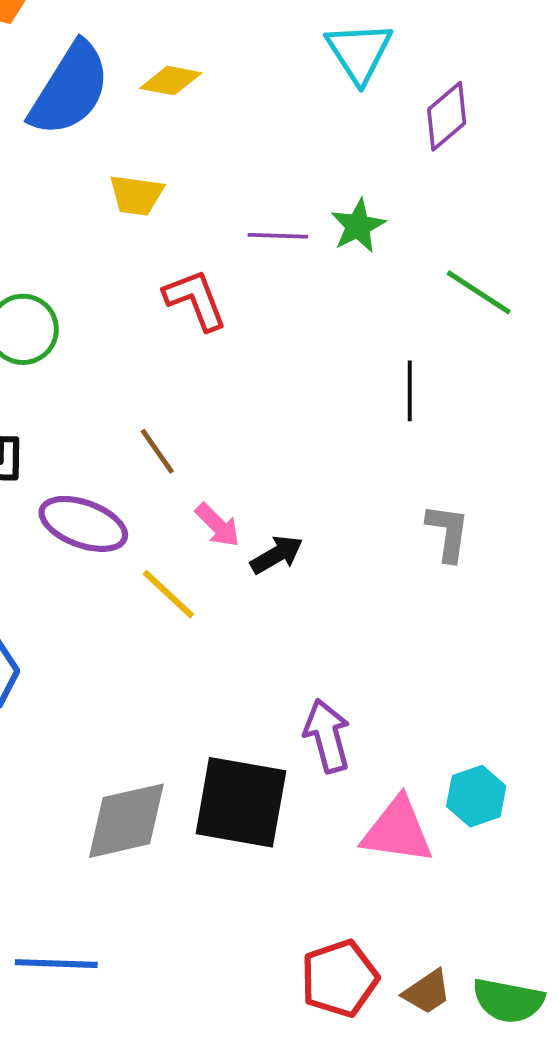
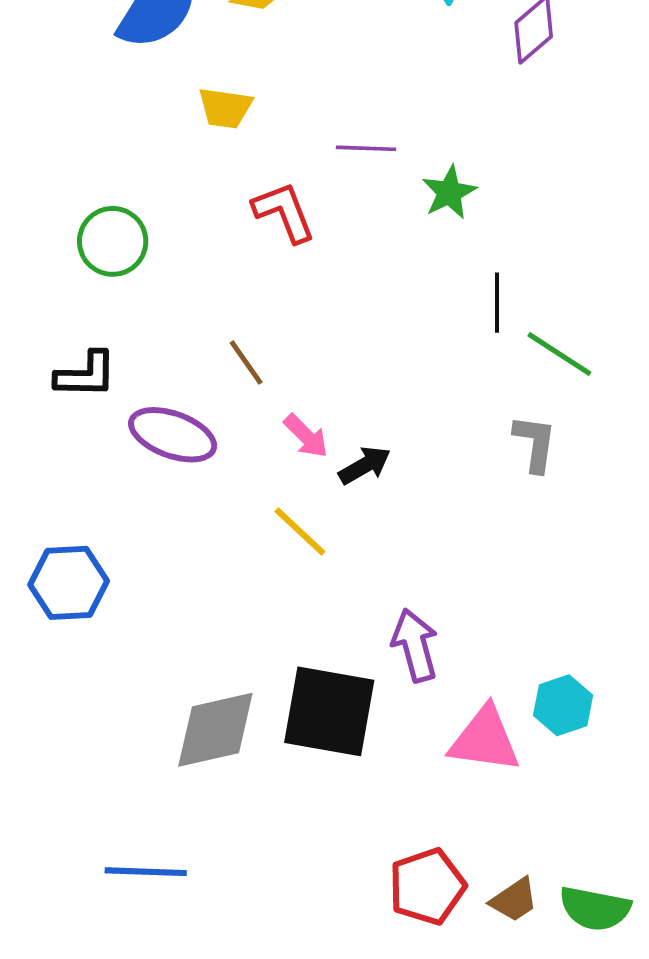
green star: (358, 226) -> (449, 192), moved
green line: (479, 292) -> (559, 354), moved
yellow line: (168, 594) -> (300, 531), moved

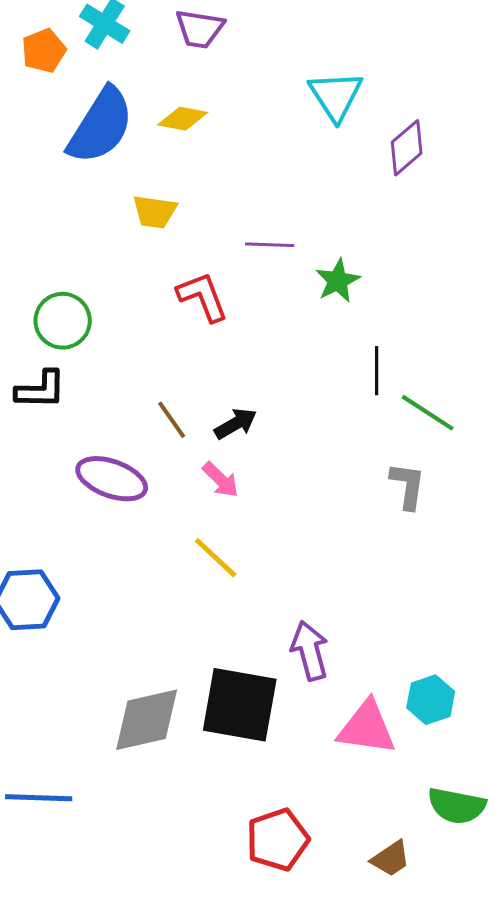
black L-shape: (86, 375) -> (41, 390), moved
black arrow: (365, 465) -> (236, 424), moved
blue line: (146, 872) -> (39, 798), moved
red pentagon: (427, 886) -> (278, 840), moved
green semicircle: (595, 908) -> (457, 806), moved

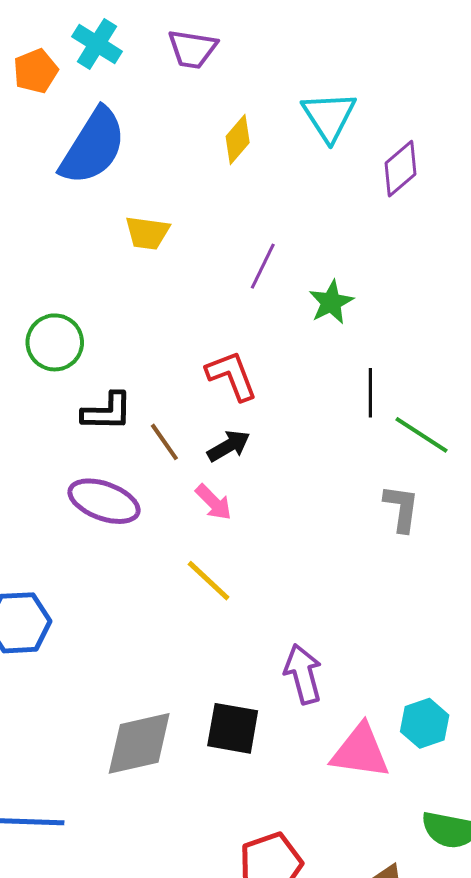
yellow diamond: (183, 119) -> (238, 139), moved, turned -60
purple line: (270, 245) -> (263, 266), turned -66
red L-shape: (203, 297) -> (232, 376), moved
black L-shape: (41, 390) -> (107, 412), moved
black square: (240, 705) -> (233, 728), size x0.7

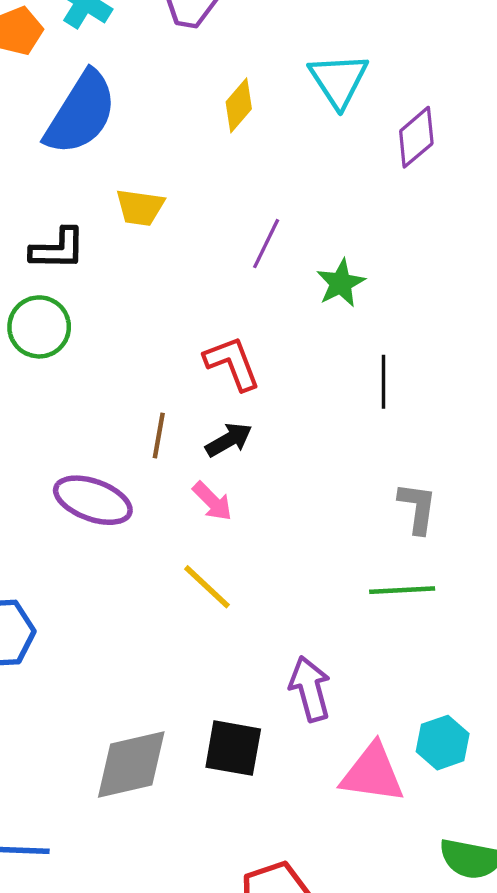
black L-shape: (107, 412) -> (58, 249), moved
green line: (422, 435) -> (402, 590), moved, turned -36
brown line: (164, 442) -> (159, 435), turned 45

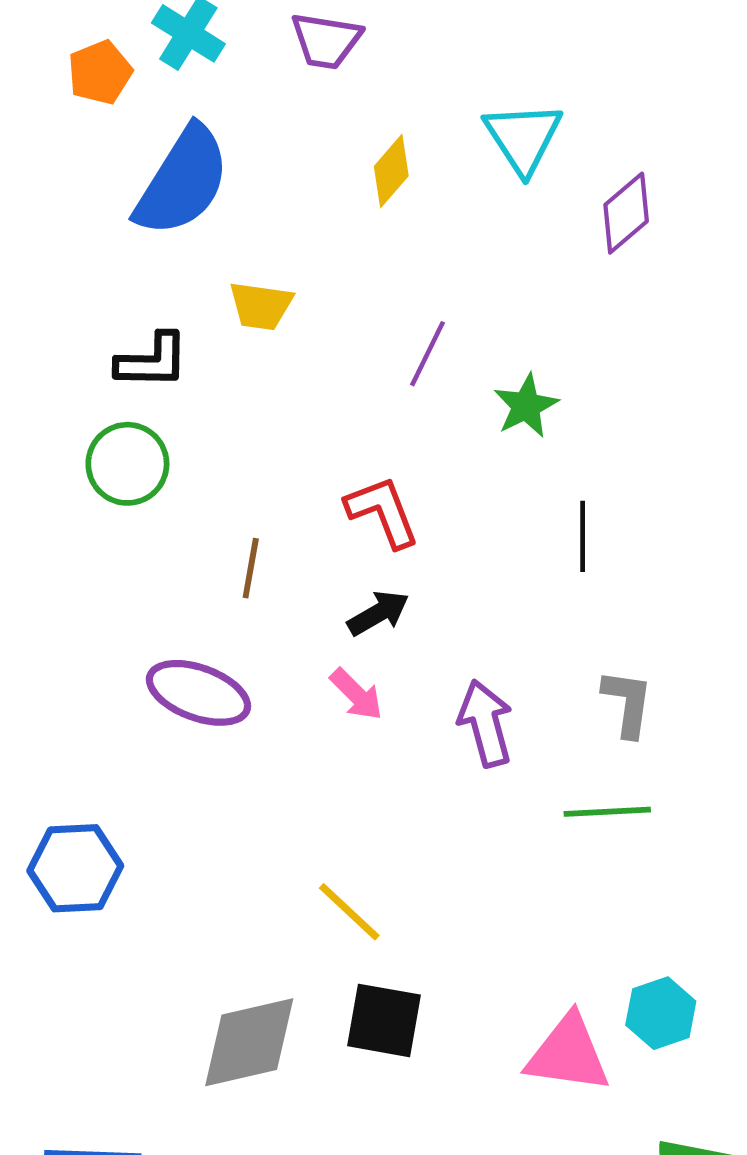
brown line: (159, 435) -> (251, 568), moved
yellow line: (207, 587) -> (349, 912), moved
purple arrow: (310, 689) -> (485, 723), moved

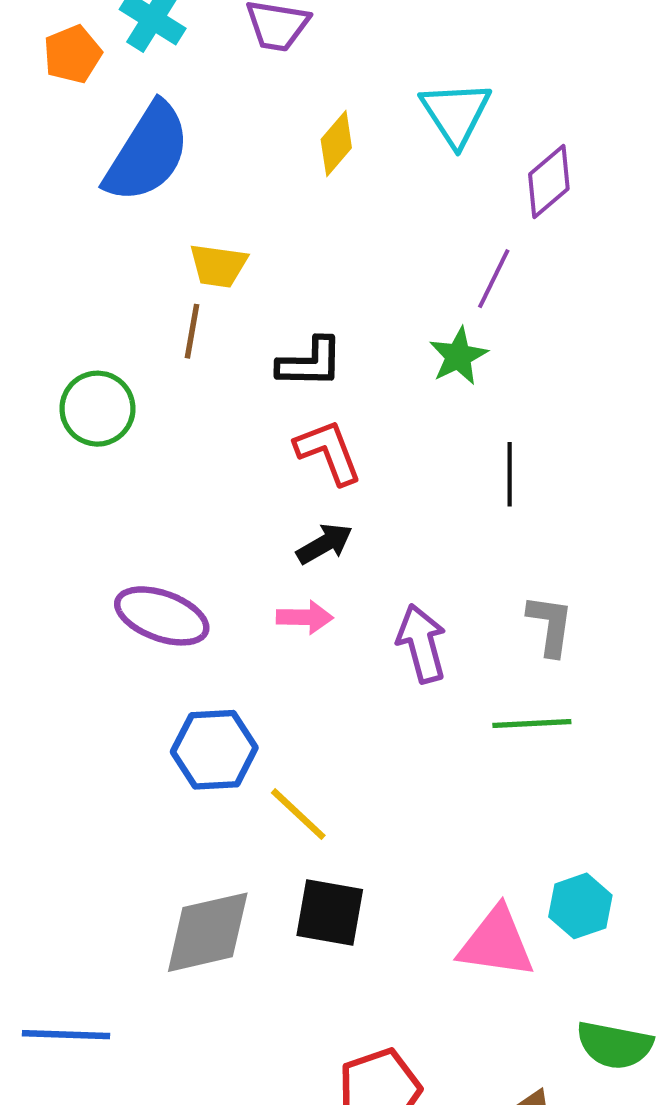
purple line: (427, 354) -> (494, 279), moved
black L-shape: (152, 361) -> (310, 363), moved
brown line: (251, 568) -> (192, 331), moved
pink arrow: (356, 694) -> (305, 617), turned -44
blue hexagon: (75, 868) -> (214, 750), moved

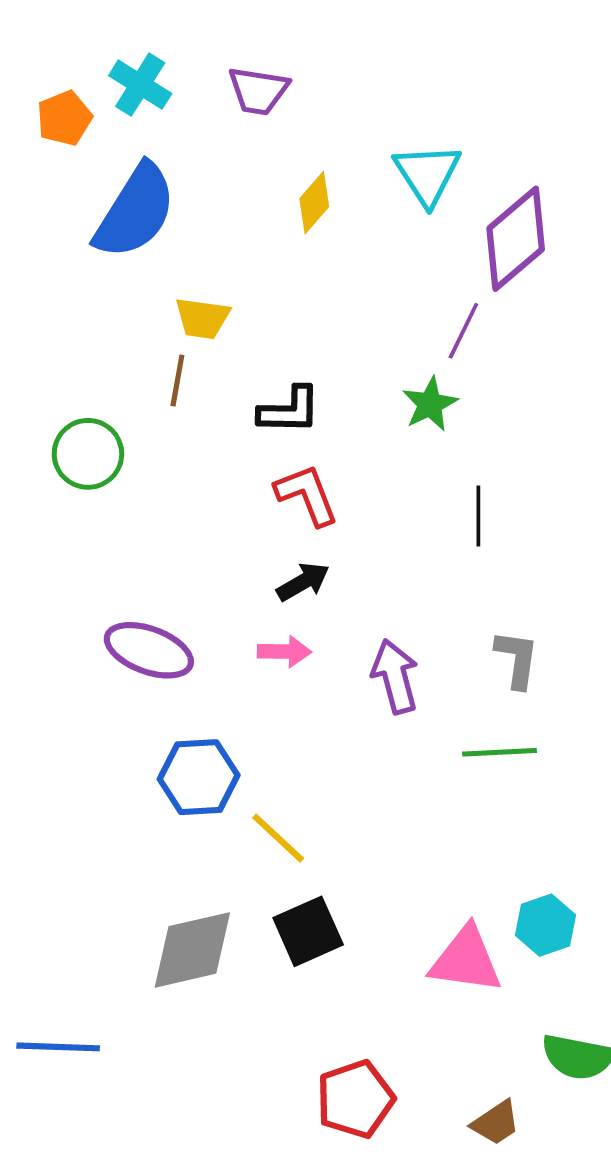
purple diamond: (549, 182) -> (516, 239), size x1.5
black square: (330, 913) -> (308, 931), turned -34

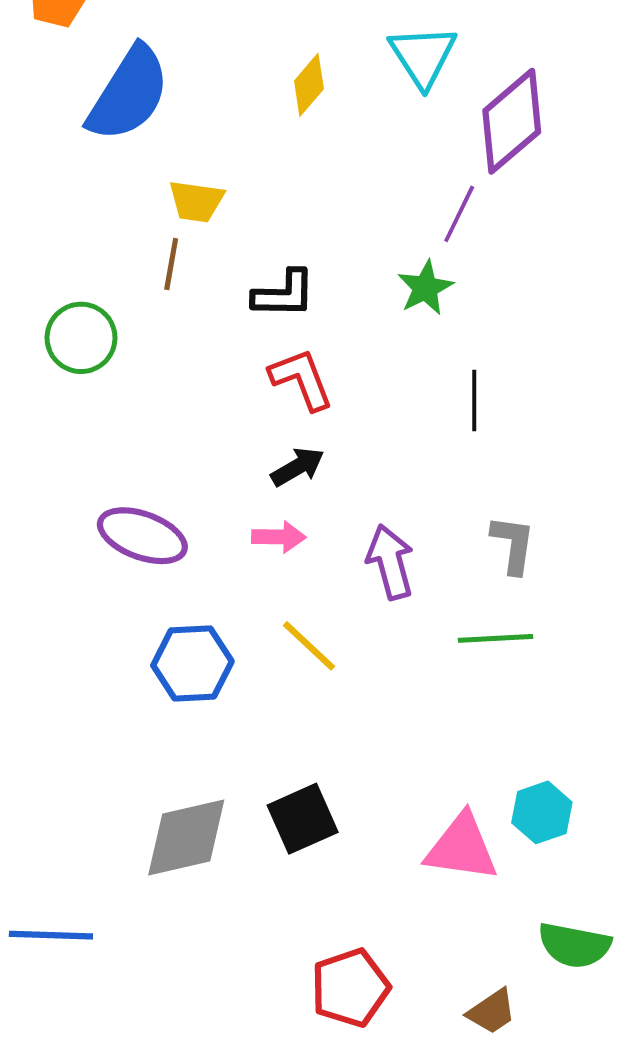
yellow line: (278, 838) -> (309, 646), moved

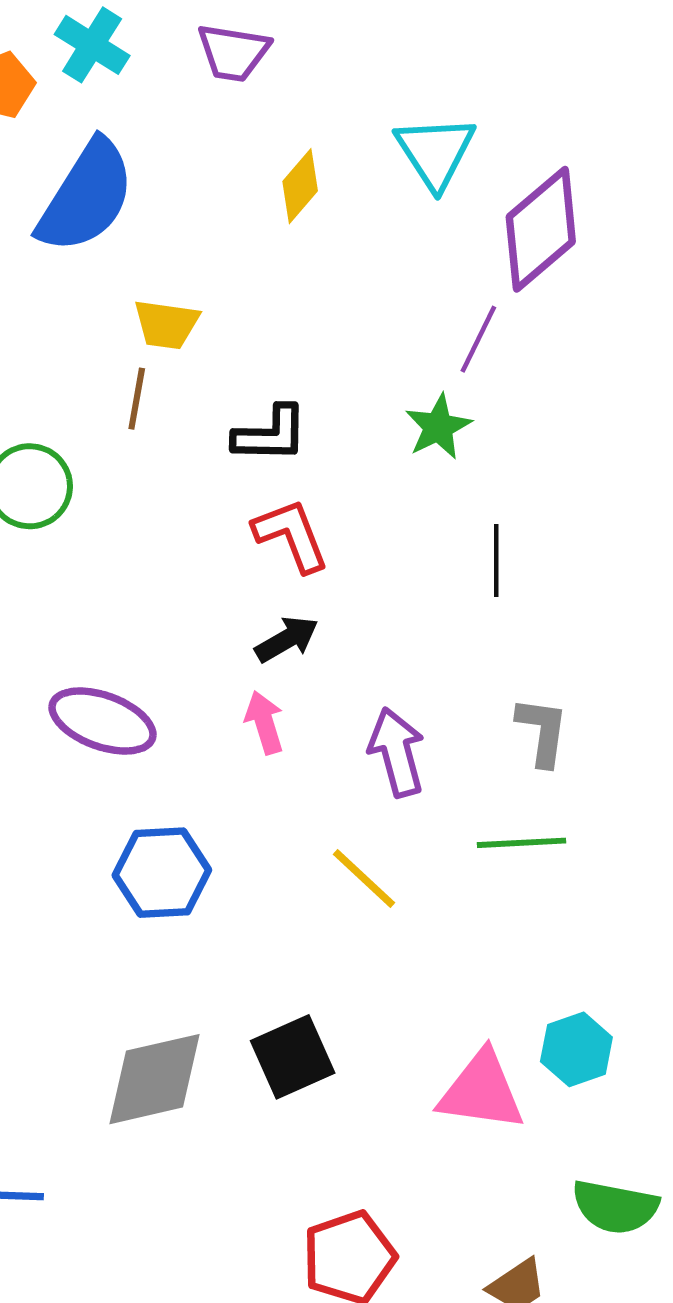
pink arrow: (279, 537) -> (264, 722), turned -108
yellow line: (309, 646) -> (364, 879), moved

